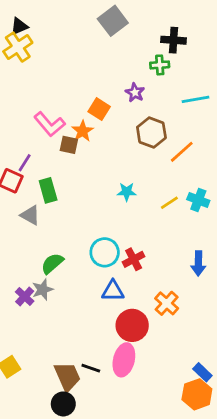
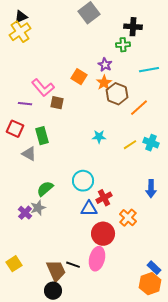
orange star: (83, 131) -> (104, 83), moved
purple line: (25, 163) -> (25, 104), moved, turned 64
red cross: (134, 259) -> (104, 198), moved

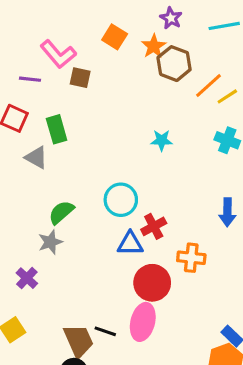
purple star: (105, 65) -> (171, 18), moved
cyan star: (99, 137) -> (162, 140), moved
yellow line: (130, 145) -> (227, 96), moved
purple cross: (25, 213) -> (27, 278), moved
orange cross: (128, 218) -> (191, 258), turned -36

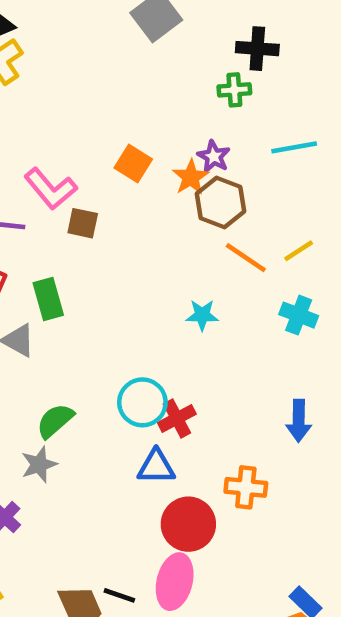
purple star: (171, 18) -> (214, 157), moved
orange line: (209, 85) -> (246, 258), moved, turned 76
red cross: (154, 226) -> (177, 418), moved

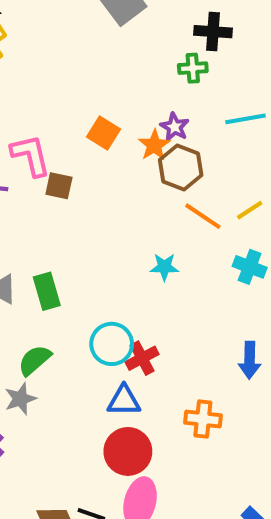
pink L-shape: (51, 189) -> (31, 155), turned -153
green rectangle: (48, 299) -> (47, 291), moved
red circle: (188, 524) -> (128, 451), moved

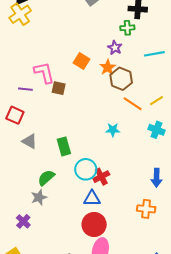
purple star: (175, 127) -> (115, 48), moved
green rectangle: (47, 291) -> (64, 146), moved
orange cross: (203, 419) -> (146, 209), moved

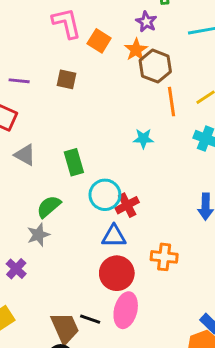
pink L-shape: (44, 73) -> (66, 23), moved
orange line: (133, 104) -> (172, 102), turned 48
orange cross: (146, 209) -> (164, 257), moved

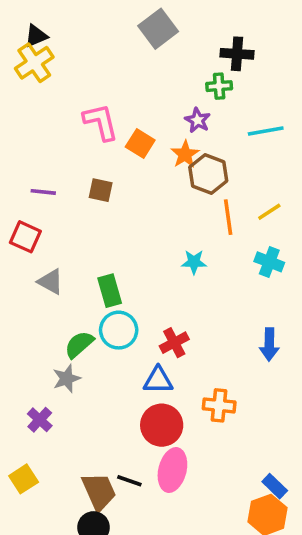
cyan circle: (105, 195) -> (119, 330), moved

